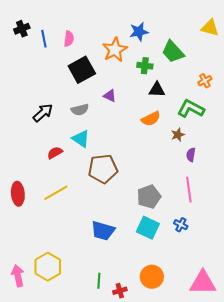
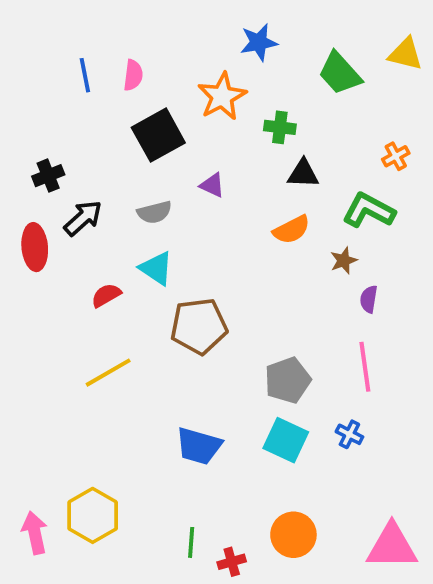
black cross: (22, 29) -> (48, 176), moved
blue star: (139, 32) -> (259, 42), moved
green trapezoid: (173, 52) -> (340, 73), moved
red ellipse: (18, 194) -> (35, 247), moved

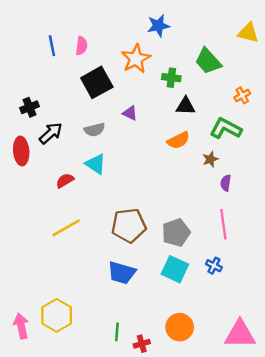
green trapezoid: (340, 73) -> (208, 61), moved
brown pentagon: (199, 326) -> (129, 225), moved

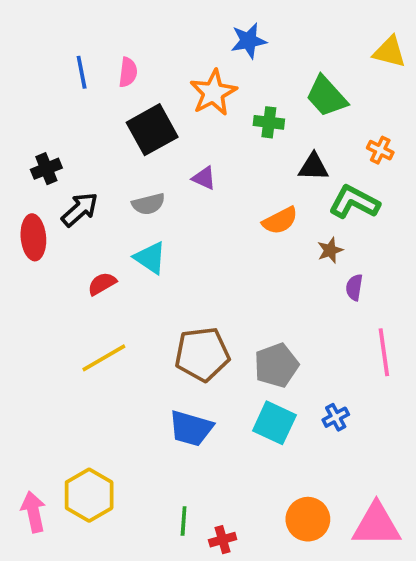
orange cross: (242, 95) -> (380, 150), turned -35
black triangle: (186, 106) -> (313, 167), moved
pink line: (223, 224) -> (384, 352), moved
blue cross: (214, 266) -> (336, 417), turned 35
orange circle: (180, 327) -> (308, 519), moved

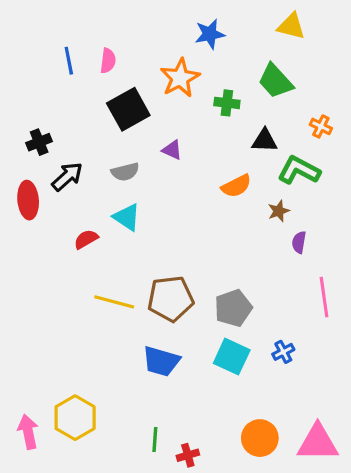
yellow triangle: (389, 52) -> (291, 26), moved
yellow line: (104, 358) -> (114, 302), moved, turned 45

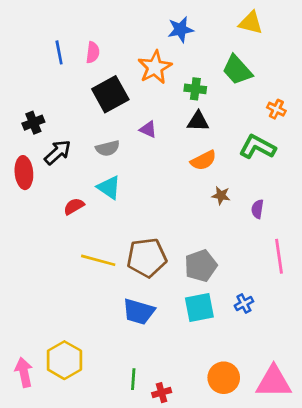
black triangle: (265, 141) -> (198, 121), moved
brown star: (279, 211) -> (221, 196), moved, turned 30
cyan square: (232, 357) -> (199, 308), turned -36

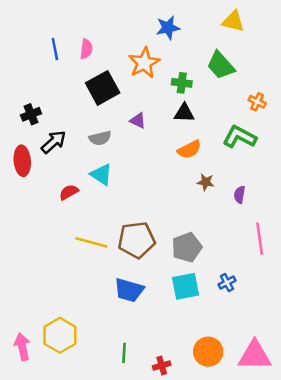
red cross: (162, 393) -> (162, 365), moved

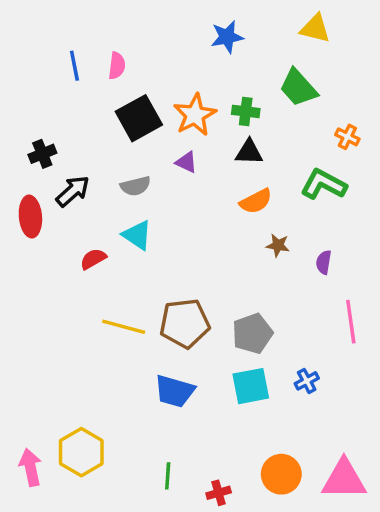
orange star: (144, 63) -> (195, 115), moved

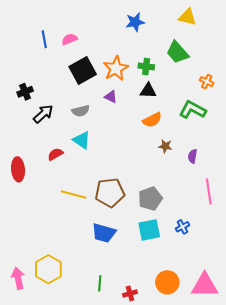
pink semicircle: (117, 66) -> (69, 39), turned -119
red ellipse: (30, 217) -> (18, 169), moved

